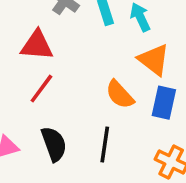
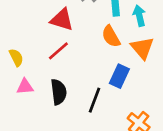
orange semicircle: (120, 95) -> (111, 36), moved
blue rectangle: (164, 103) -> (119, 76), moved

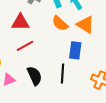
red line: (58, 51) -> (25, 46), turned 30

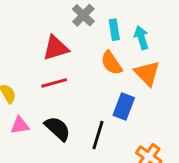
red triangle: (20, 22) -> (56, 48), turned -30
black semicircle: (35, 76) -> (58, 129), turned -36

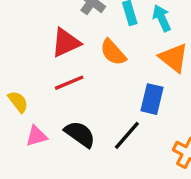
orange semicircle: (111, 63) -> (113, 52), moved
black line: (98, 135) -> (127, 135), turned 32

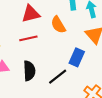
black semicircle: (80, 134) -> (29, 71), turned 42

